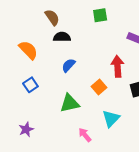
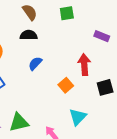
brown semicircle: (52, 17) -> (30, 12), moved
green triangle: (70, 103) -> (19, 122), moved

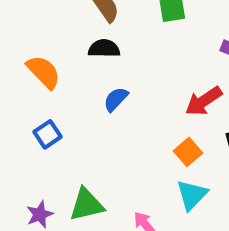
red arrow: (84, 65) -> (204, 101), turned -120
orange square: (66, 85) -> (188, 152), moved

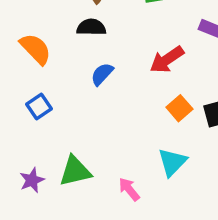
red arrow: (204, 101) -> (167, 60), moved
orange square: (188, 152) -> (179, 108), moved

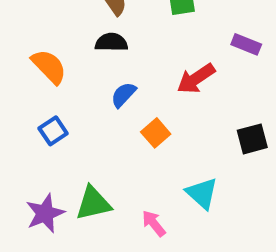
orange square: (179, 108) -> (156, 133), moved
cyan triangle: (172, 162) -> (202, 193), turned -32
purple star: (32, 180) -> (45, 213), size x1.4

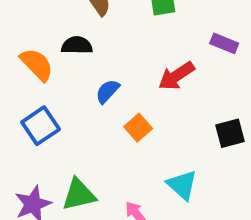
black semicircle: (111, 42) -> (77, 45), moved
blue square: (53, 131) -> (41, 126), size x1.4

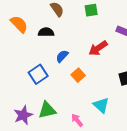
orange semicircle: (37, 64) -> (19, 24), moved
blue square: (41, 126) -> (38, 74), moved

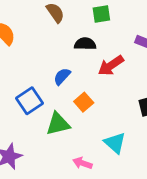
black semicircle: (46, 32) -> (85, 44), moved
green triangle: (47, 110) -> (58, 124), moved
pink arrow: (77, 120) -> (82, 163), turned -32

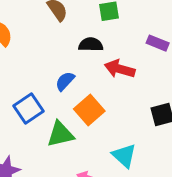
red arrow: (111, 66) -> (120, 69), turned 50
orange square: (84, 102) -> (89, 110), size x1.4

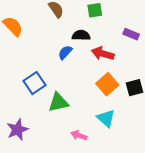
blue semicircle: (65, 81) -> (65, 52), moved
orange square: (89, 110) -> (107, 84), moved

